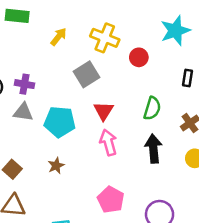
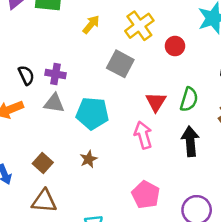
yellow cross: (105, 38) -> (139, 26), turned 32
gray square: (87, 74) -> (120, 64), turned -30
red triangle: (104, 111) -> (156, 102), moved

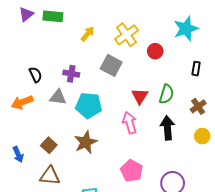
purple cross: (55, 74) -> (71, 74), moved
brown star: (89, 159) -> (86, 142), size x1.6

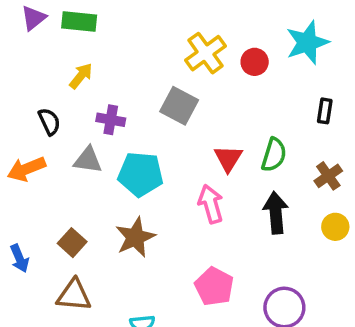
yellow arrow: (88, 34) -> (81, 76), moved
red circle: (155, 51) -> (255, 62), moved

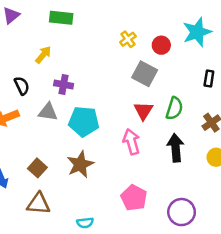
green rectangle: (79, 22) -> (61, 18), moved
yellow cross: (205, 53) -> (128, 39), size x0.6
gray square: (179, 106) -> (145, 74), moved

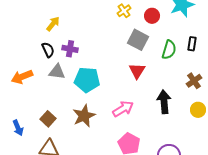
black semicircle: (22, 86) -> (48, 50), moved
green semicircle: (174, 108) -> (169, 50), moved
pink arrow: (131, 142) -> (123, 109), moved, turned 75

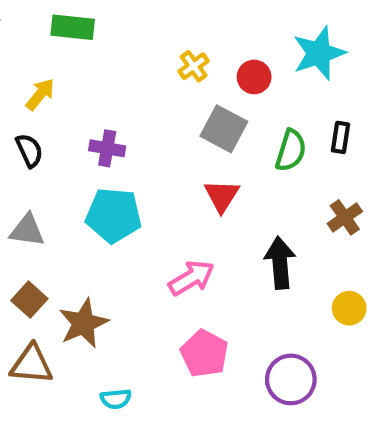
purple cross: (70, 49) -> (107, 148), moved
gray triangle: (57, 72) -> (27, 230), moved
yellow circle: (198, 110) -> (349, 308), moved
brown star: (84, 116) -> (83, 323), moved

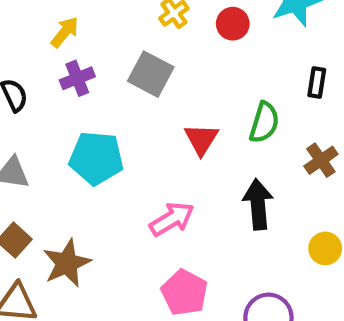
yellow arrow: (40, 94) -> (65, 32), moved
gray square: (224, 129) -> (151, 74), moved
purple cross: (107, 148) -> (77, 78), moved, turned -32
green semicircle: (291, 150) -> (264, 122), moved

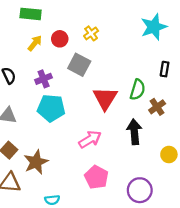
red circle: (233, 24) -> (60, 39), moved
purple cross: (77, 78) -> (44, 79), moved
red triangle: (201, 139) -> (105, 98), size x1.4
brown cross: (321, 160) -> (157, 107), moved

